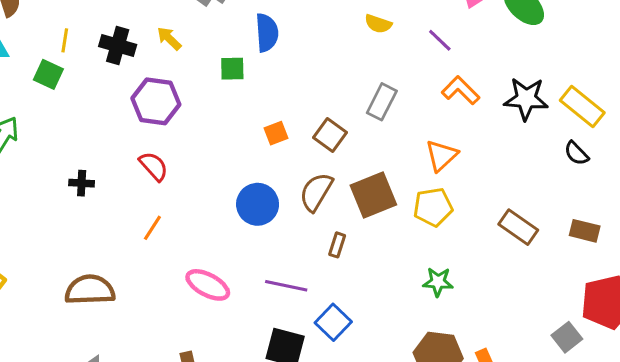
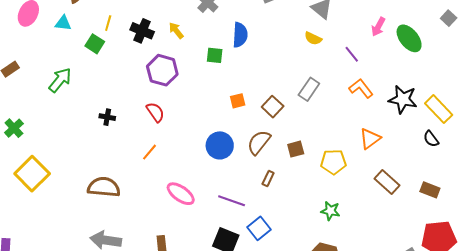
orange triangle: (441, 155) -> (370, 139), moved
brown square: (373, 195) -> (296, 149), size x0.6

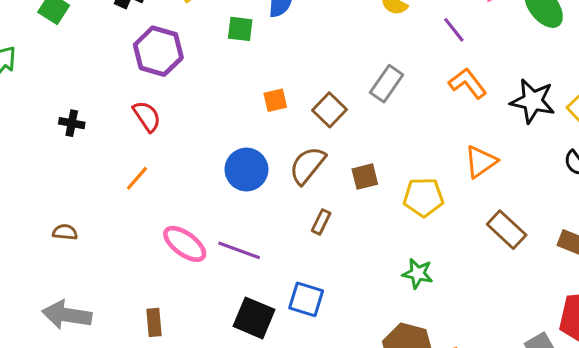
brown semicircle: (104, 187) -> (65, 232), size x0.5
purple line: (232, 201) -> (239, 250), moved
blue square: (259, 228) -> (306, 299), turned -35

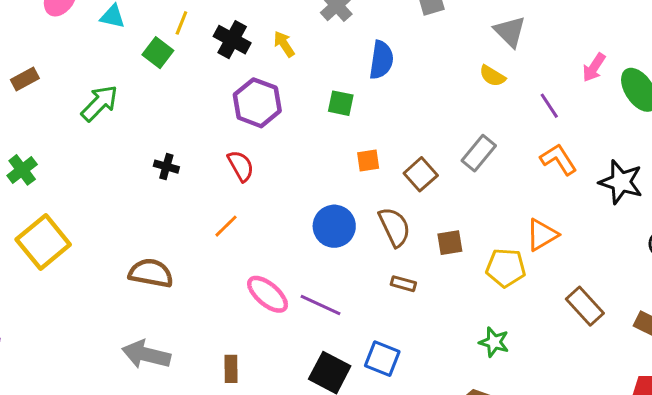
green square: (240, 29) -> (341, 103), moved
orange triangle: (481, 162) -> (542, 235), moved
brown semicircle: (307, 165) -> (394, 227), turned 111
brown rectangle: (321, 222) -> (403, 284), turned 75
brown semicircle: (65, 232) -> (151, 273), size x1.8

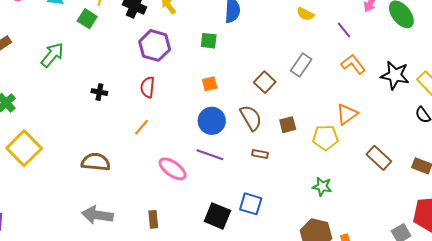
orange square: (368, 161) -> (210, 84), moved
red semicircle: (241, 166) -> (148, 87), turned -140
purple line: (320, 305) -> (210, 155), moved

